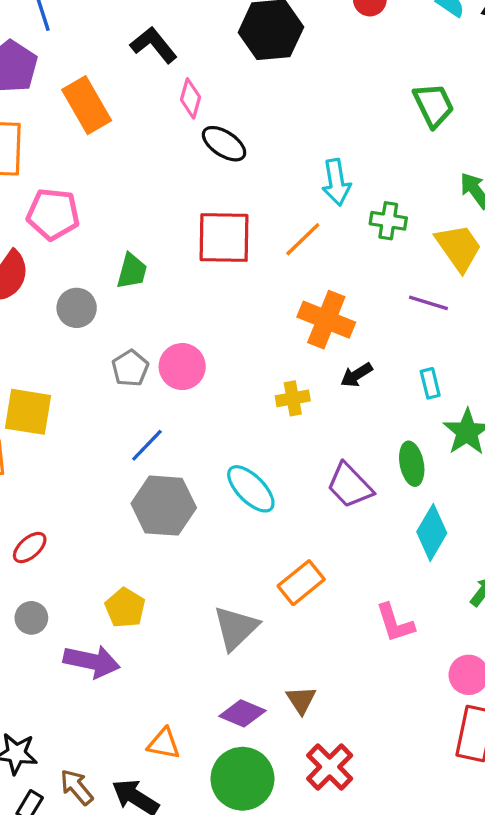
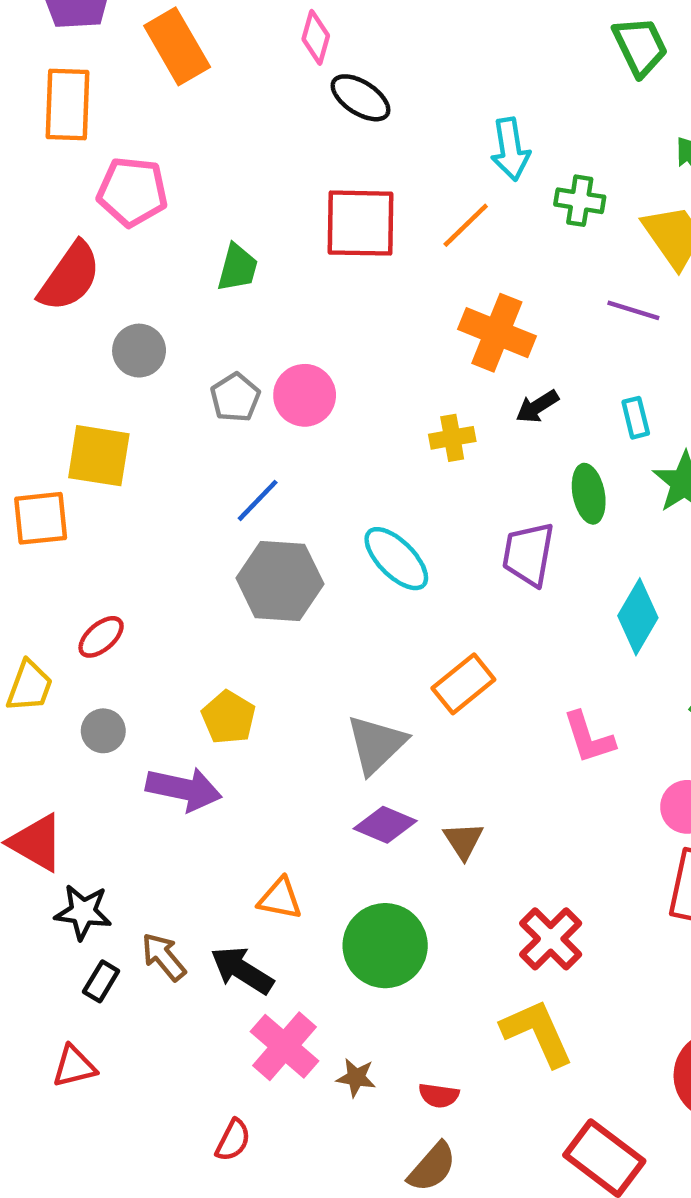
gray circle: (77, 308) -> (139, 351), moved
green ellipse: (412, 464) -> (589, 494), moved
purple trapezoid: (350, 485) -> (528, 554), turned 54
purple diamond: (242, 713) -> (385, 825), moved
red cross: (330, 767) -> (551, 939), moved

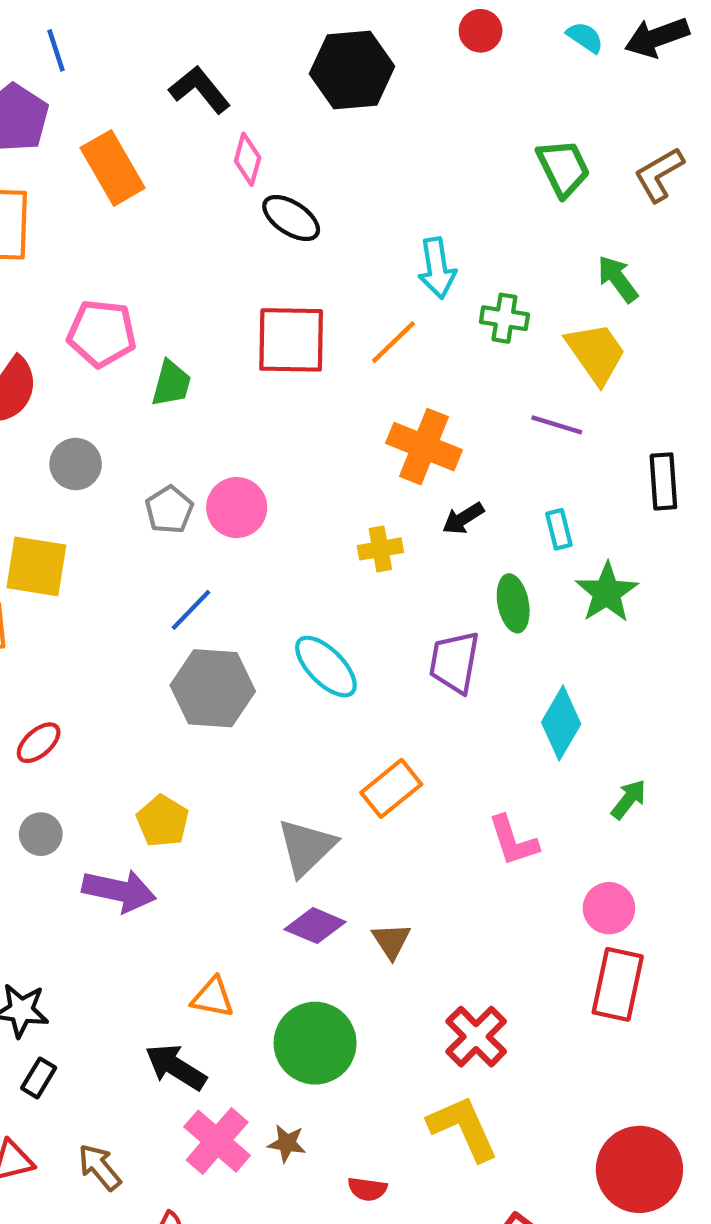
pink pentagon: (132, 192) -> (102, 333), moved
brown arrow: (164, 957) -> (100, 1167), moved
brown star: (356, 1078) -> (287, 1143), moved

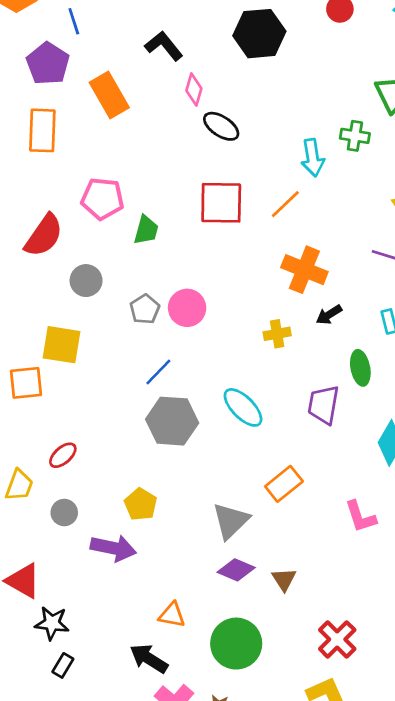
green cross: (504, 318) -> (355, 136), moved

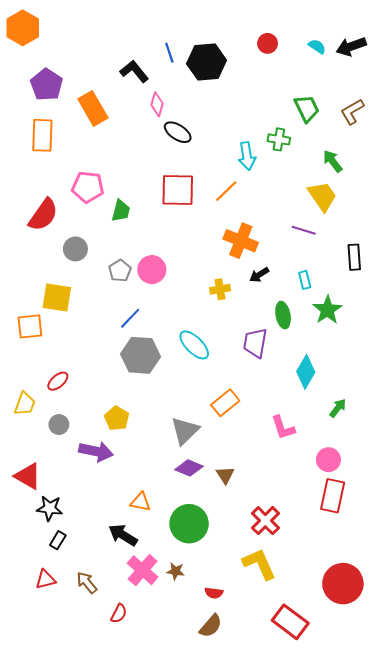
blue line: (74, 21) -> (169, 53), moved

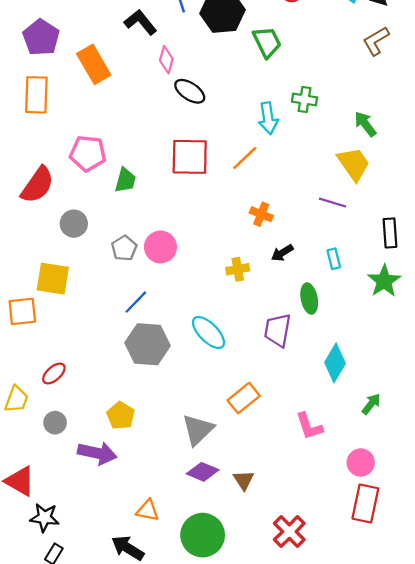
green trapezoid: (307, 108) -> (267, 42), moved
brown L-shape: (352, 112) -> (376, 41), moved
orange cross: (241, 241) -> (261, 214), size x0.6
green star: (327, 310) -> (384, 281), moved

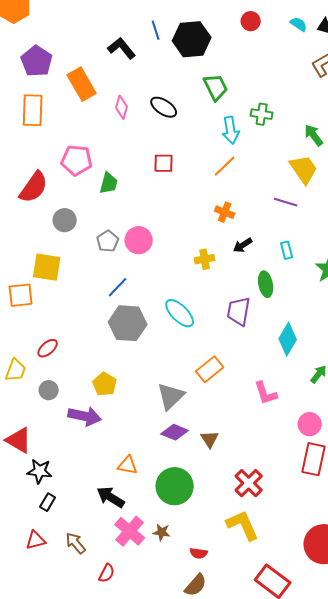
green trapezoid: (267, 42) -> (216, 87), moved
pink diamond: (166, 60) -> (122, 107), moved
red square: (190, 157) -> (164, 163), size x0.6
orange line: (245, 158) -> (225, 166), moved

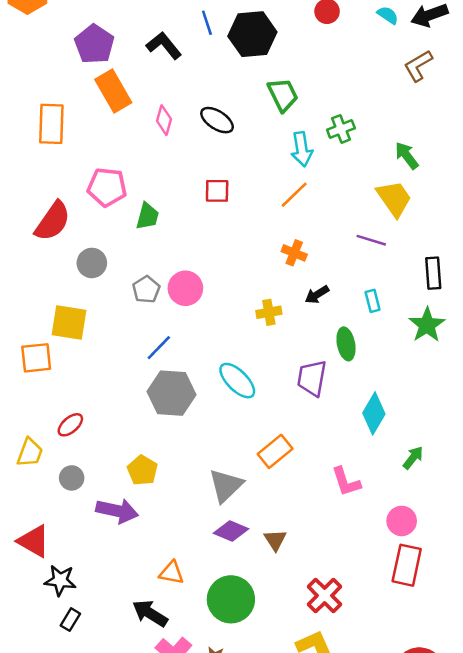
purple pentagon: (37, 61) -> (94, 44), moved
green cross: (262, 114) -> (341, 129), turned -30

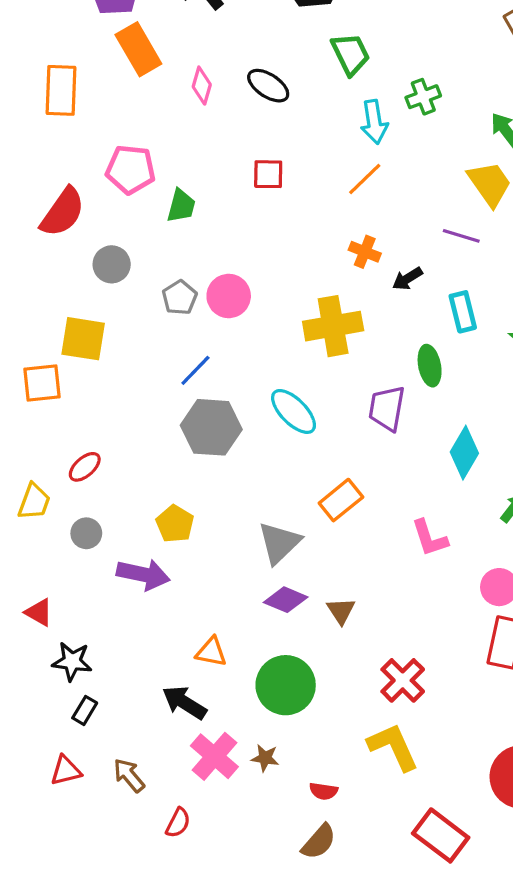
black arrow: (317, 295) -> (407, 279), moved
cyan rectangle: (373, 301) -> (463, 312), size x1.4
yellow cross: (269, 312) -> (333, 326), size x1.8
red triangle: (34, 541) -> (39, 612), size x0.7

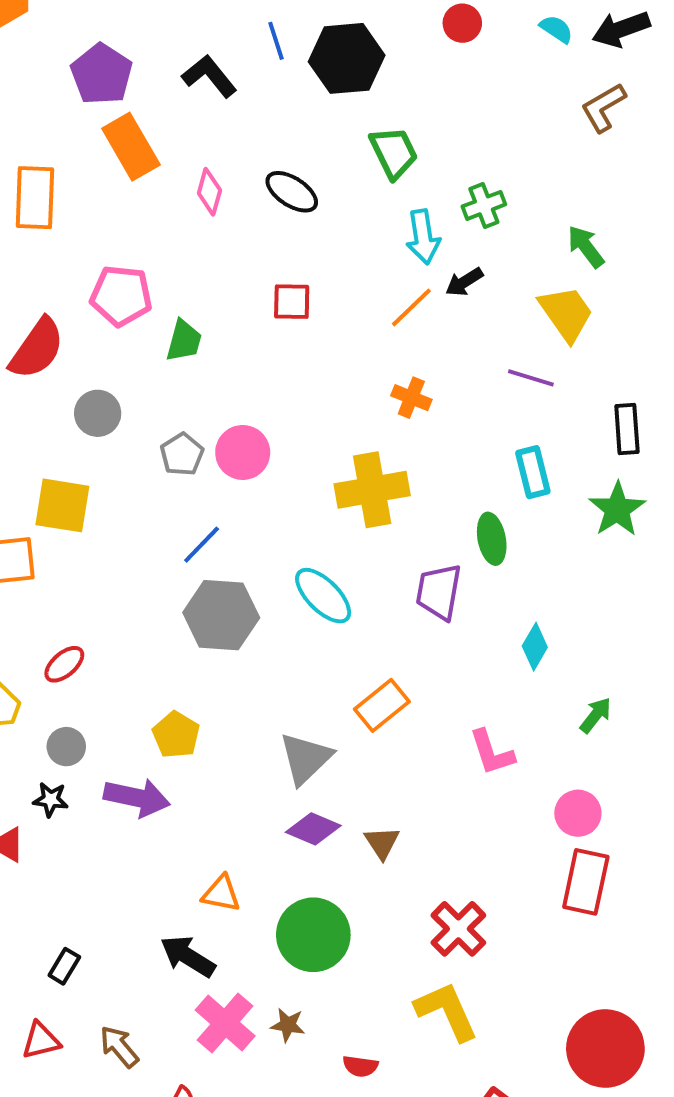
black arrow: (407, 279) -> (464, 282), moved
cyan diamond: (464, 453) -> (535, 647), size x0.7
black star: (72, 661) -> (51, 800), moved, size x0.7

